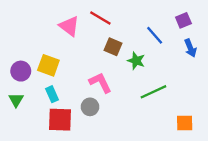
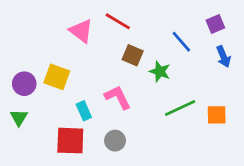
cyan rectangle: (52, 94) -> (84, 111), moved
gray circle: (90, 107) -> (115, 141), moved
orange square: (185, 123) -> (217, 115), moved

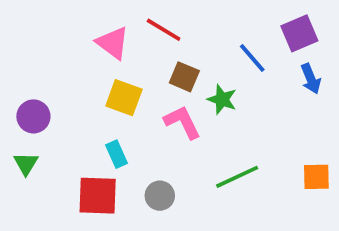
purple square: (215, 24) -> (299, 33), size x1.4
yellow square: (57, 77) -> (124, 98), moved
pink L-shape: (118, 97) -> (182, 122), moved
green line: (180, 108) -> (237, 177), moved
orange square: (217, 115) -> (316, 177), moved

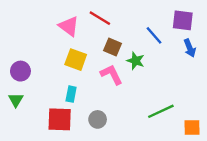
purple square: (299, 33) -> (183, 20), turned 30
cyan rectangle: (116, 154) -> (71, 94), turned 35
green line: (237, 177) -> (161, 111), moved
orange square: (316, 177) -> (192, 127), moved

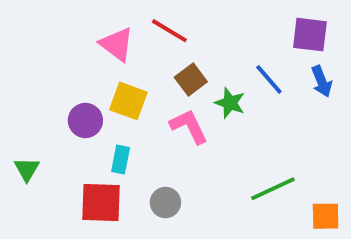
blue line: (154, 35) -> (269, 79), moved
brown square: (113, 47) -> (191, 79), turned 30
purple circle: (20, 71) -> (85, 120), moved

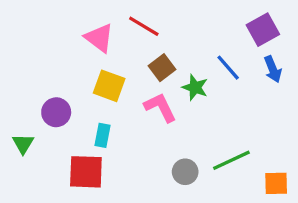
purple square: (310, 35) -> (263, 30), turned -36
purple circle: (85, 120) -> (56, 112), moved
gray circle: (165, 202) -> (185, 172), moved

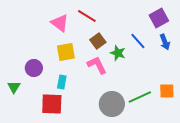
yellow square: (109, 86) -> (66, 52), turned -30
gray circle: (185, 172) -> (112, 104), size x1.6
orange square: (276, 183) -> (167, 91), moved

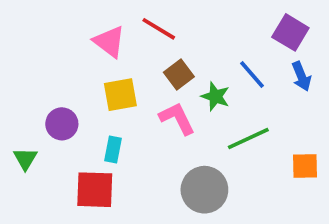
purple square: (159, 18) -> (290, 32), turned -30
green line: (140, 97) -> (248, 139), moved

